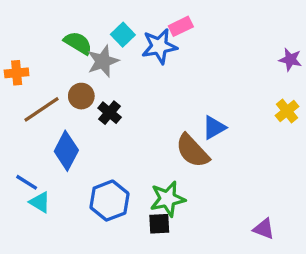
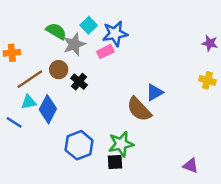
pink rectangle: (181, 26) -> (105, 52), moved
yellow cross: (287, 111) -> (207, 80), turned -35
blue line: (27, 182) -> (14, 122), moved
cyan triangle: (40, 202) -> (29, 102), moved, turned -42

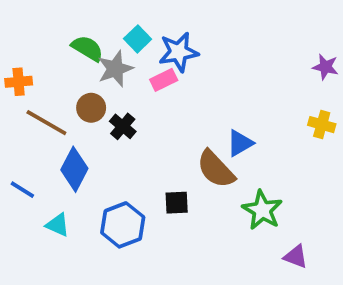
brown line: (30, 79) -> (46, 123), turned 64
cyan triangle: (29, 102) -> (58, 225), moved, turned 35
green star: (121, 144) -> (262, 210), moved, turned -30
black square: (115, 162) -> (177, 203), moved

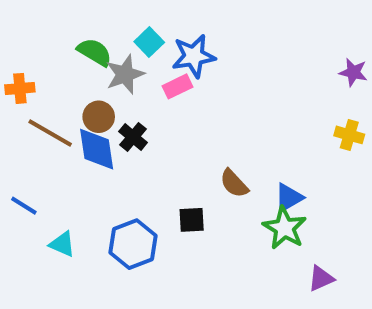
blue triangle: (240, 143) -> (289, 198), moved
blue diamond: (74, 169) -> (97, 149), moved, turned -36
brown semicircle: (216, 169) -> (234, 183), size x0.7
purple triangle: (296, 257) -> (321, 278), turned -45

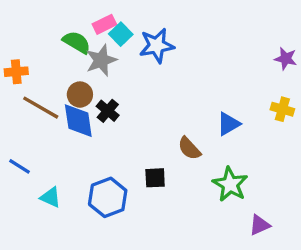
pink rectangle: (177, 86) -> (104, 24), moved
blue triangle: (289, 198) -> (229, 124), moved

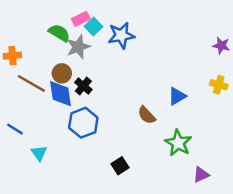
black square: (155, 178) -> (120, 166), moved, turned -30
cyan triangle: (51, 197) -> (39, 153), turned 30
blue hexagon: (108, 197) -> (83, 123), moved

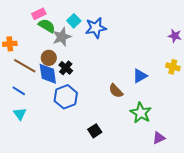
pink rectangle: (81, 19) -> (39, 14), moved
blue line: (15, 129) -> (19, 91), moved
cyan triangle: (39, 153) -> (20, 114), moved

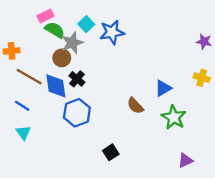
brown circle: (49, 58) -> (62, 58), moved
green star: (141, 113) -> (174, 117), moved

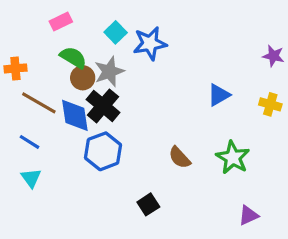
green semicircle: (55, 30) -> (73, 57), moved
gray star: (72, 43) -> (109, 72), moved
black cross: (77, 79) -> (103, 106), size x1.5
blue triangle: (163, 88) -> (219, 95), moved
brown semicircle: (135, 106) -> (180, 158), moved

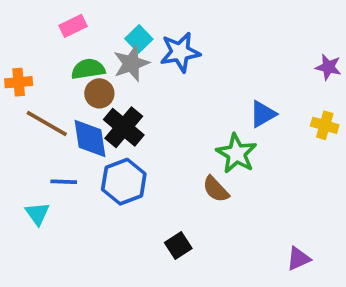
green semicircle: (73, 57) -> (88, 69), turned -40
gray star: (109, 72) -> (131, 63), moved
blue line: (30, 142) -> (64, 182), moved, turned -30
green star: (233, 158) -> (236, 154), moved

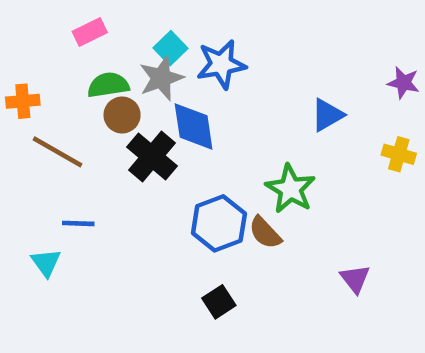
blue triangle: (263, 114) -> (327, 115), moved
blue diamond: (90, 138) -> (194, 127), moved
blue hexagon: (124, 182) -> (219, 223), moved
purple triangle: (298, 259) -> (355, 279), moved, turned -44

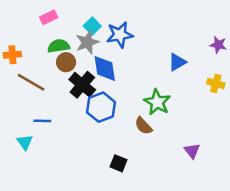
blue hexagon: (219, 223) -> (101, 107), moved
black square: (219, 302) -> (118, 163), turned -35

